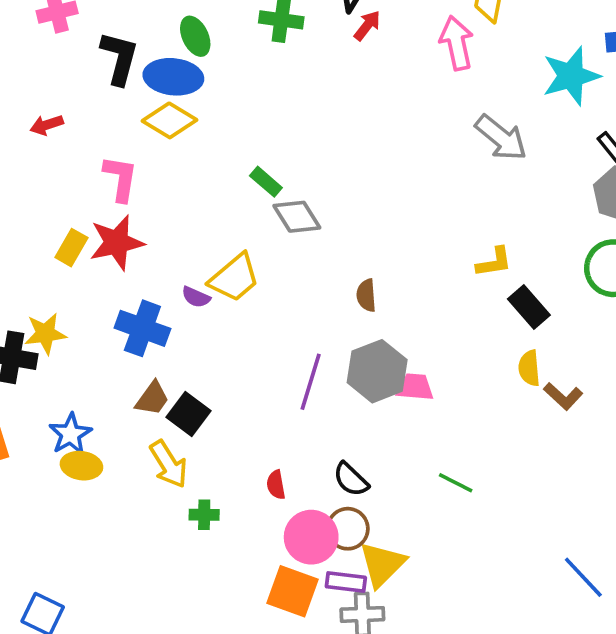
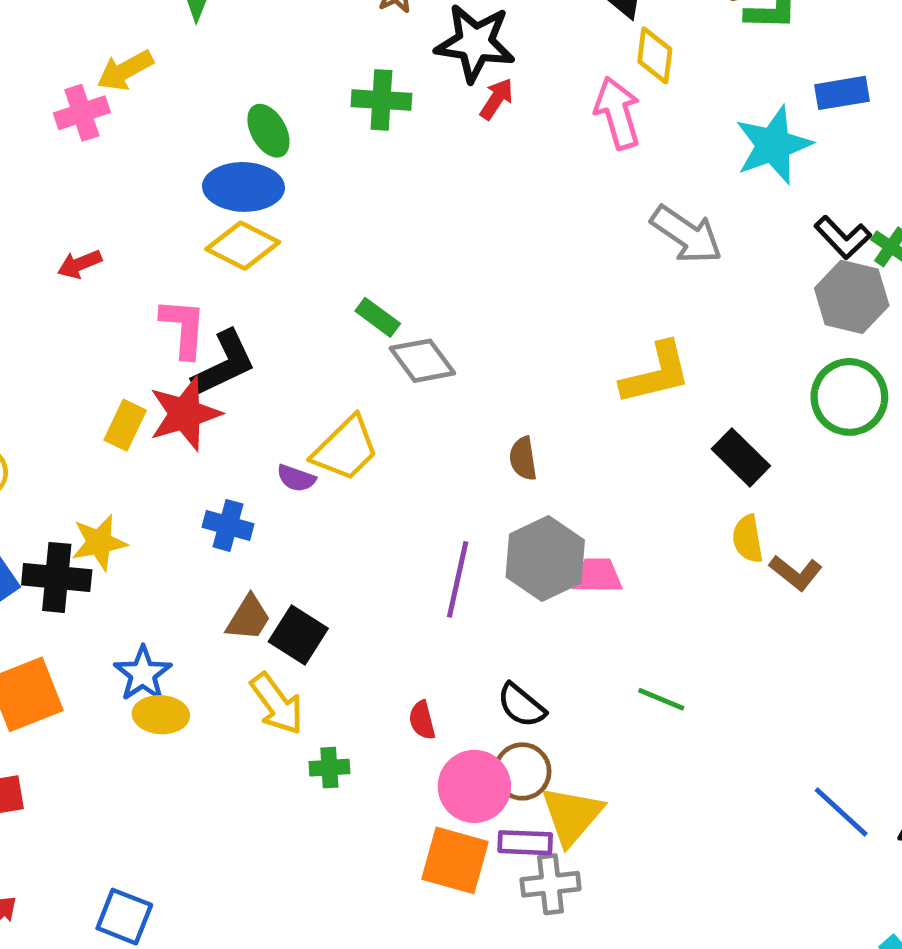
black L-shape: (119, 58) -> (224, 364), moved, turned 54
yellow L-shape: (494, 262) -> (656, 373), moved, size x1.5
blue cross: (142, 328) -> (228, 525), size x0.7

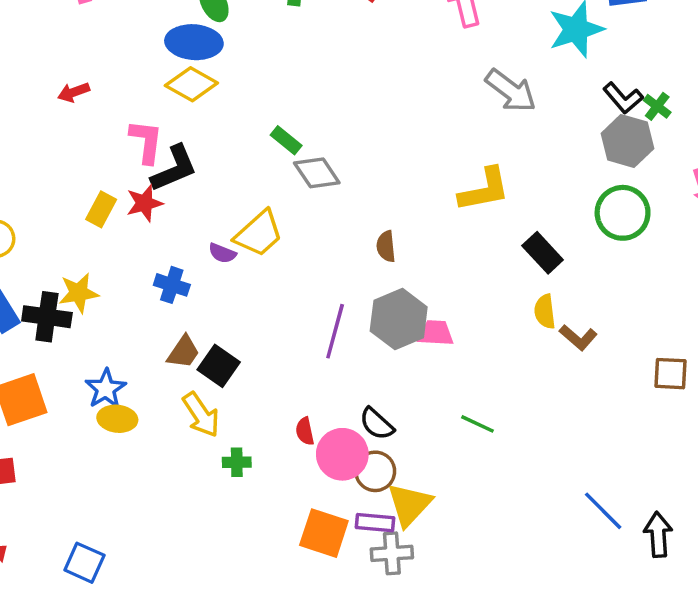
red star: (185, 414) -> (144, 203), size x0.7
pink circle: (474, 786) -> (342, 454), moved

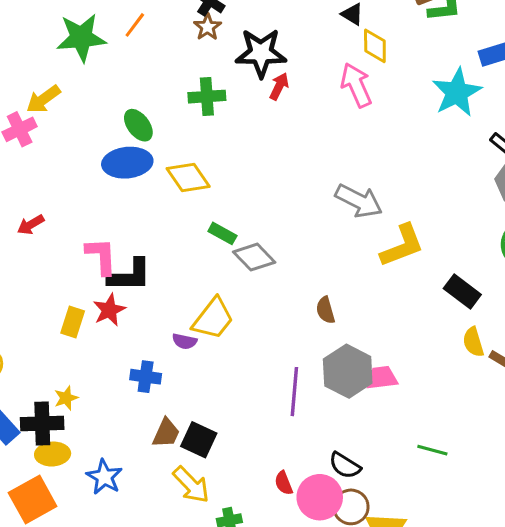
yellow diamond: (191, 84) -> (188, 177), moved, turned 36
gray arrow: (511, 91) -> (359, 201), moved
black L-shape: (174, 168) -> (130, 275), turned 33
yellow star: (79, 293) -> (66, 398), size x0.7
yellow ellipse: (117, 419) -> (53, 454), moved

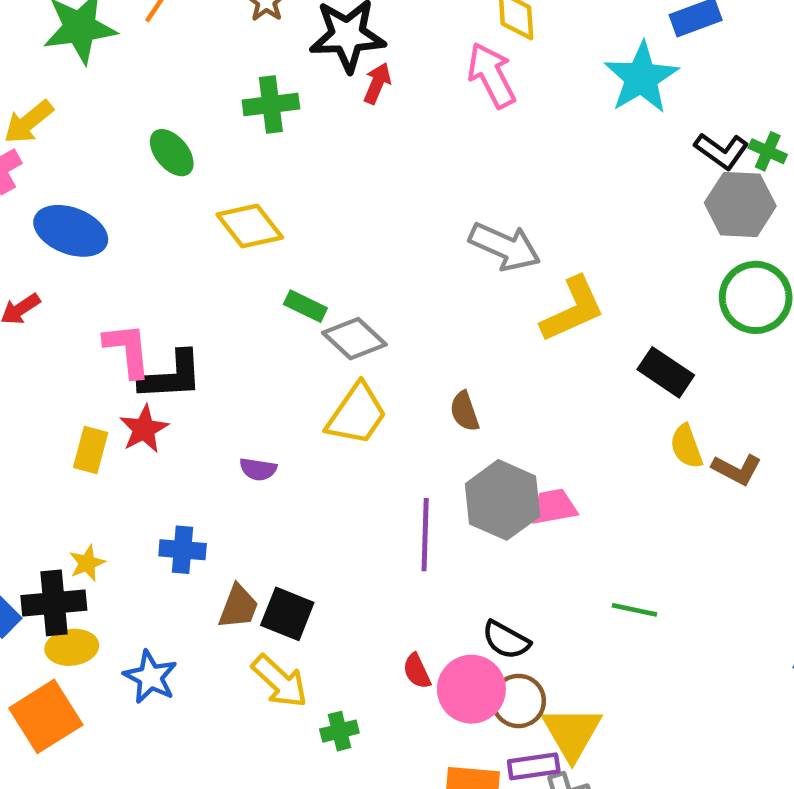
blue ellipse: (127, 163) -> (71, 231), moved, turned 30
yellow trapezoid: (213, 319) -> (357, 414), moved
blue cross: (146, 377) -> (183, 550), moved

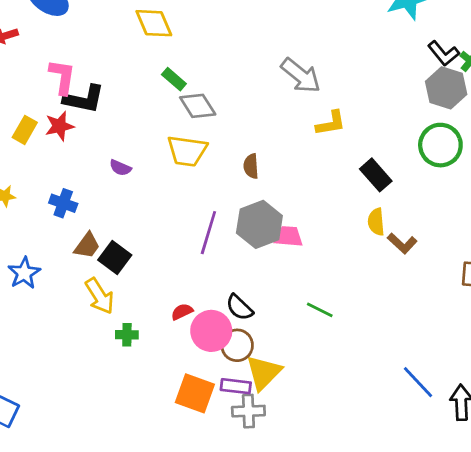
yellow L-shape: (573, 309) -> (331, 123), size x0.7
yellow trapezoid: (357, 414) -> (187, 151), turned 48
red semicircle: (417, 671) -> (182, 312), turned 75

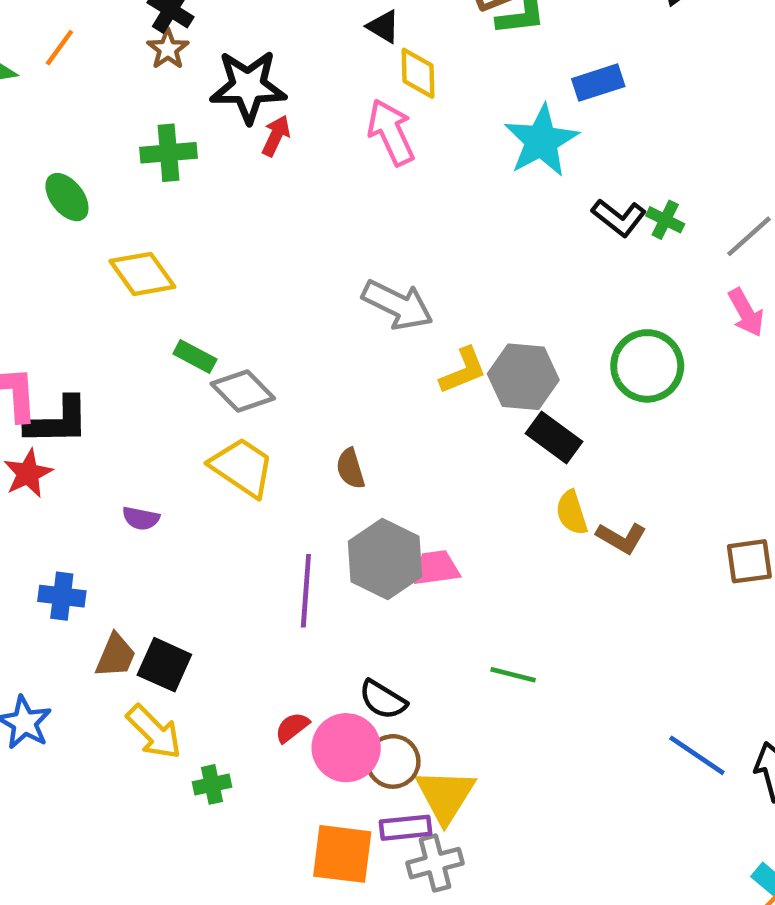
gray hexagon: (446, 88) -> (523, 377), moved
yellow trapezoid: (187, 151) -> (242, 467), turned -141

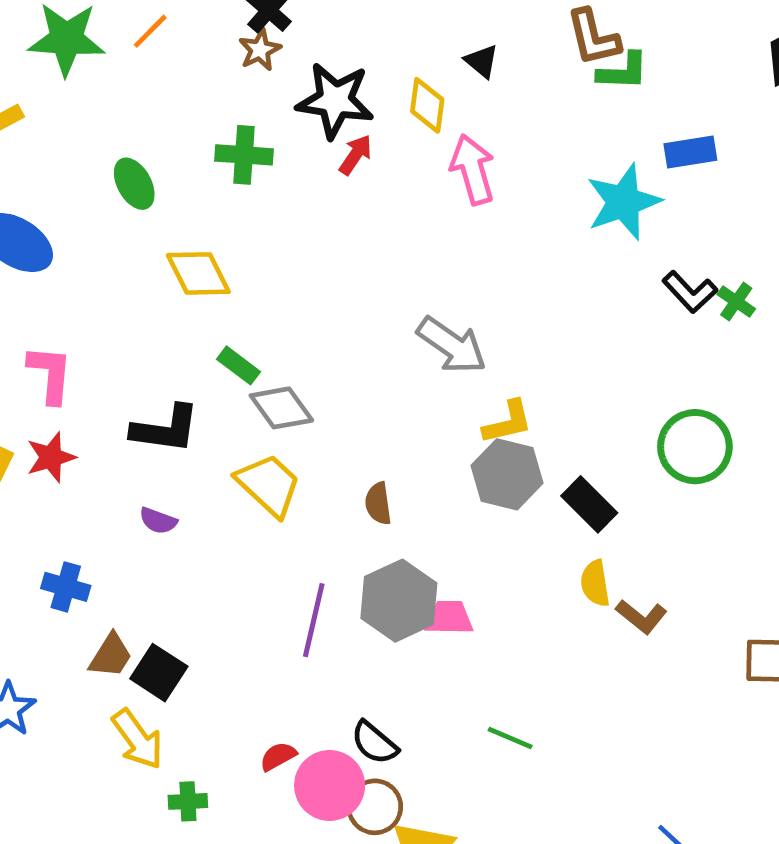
yellow diamond: (418, 73) -> (427, 105), moved
gray hexagon: (523, 377) -> (507, 474), moved
black L-shape: (58, 421) -> (165, 429), moved

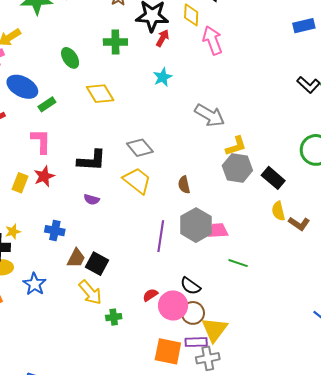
cyan star: (623, 202) -> (163, 77), moved, size x0.6
green rectangle: (238, 365) -> (47, 104), moved, turned -66
green line: (510, 738) -> (238, 263), moved

